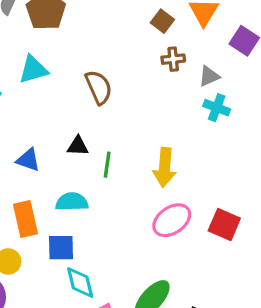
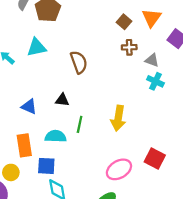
gray triangle: (209, 76) -> (152, 60), turned 40
green line: (107, 165) -> (80, 124), moved
pink ellipse: (172, 220) -> (119, 169), moved

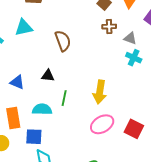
pink ellipse: (119, 169) -> (102, 124), moved

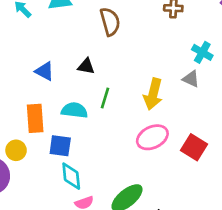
gray triangle: (130, 38) -> (191, 79), moved

